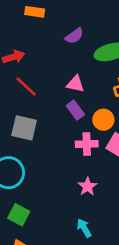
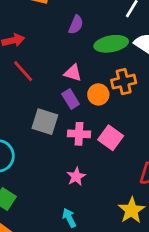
purple semicircle: (74, 36) -> (76, 25), turned -36
orange circle: (103, 120) -> (98, 94), moved
gray square: (24, 128) -> (45, 122), moved

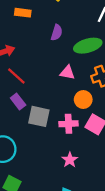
pink triangle: (73, 73) -> (67, 73), moved
orange circle: (98, 94) -> (83, 100), moved
purple rectangle: (71, 99) -> (18, 102), moved

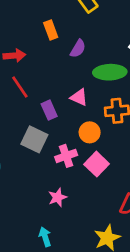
orange rectangle: (23, 13) -> (51, 30), moved, turned 49
purple rectangle: (18, 102) -> (49, 110), moved
pink cross: (69, 124) -> (66, 156), turned -30

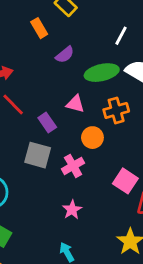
orange rectangle: (51, 30) -> (39, 28), moved
purple semicircle: (78, 49) -> (65, 55), turned 30
pink square: (97, 164) -> (125, 181), moved

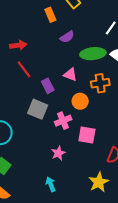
pink square: (125, 181) -> (87, 135), moved, turned -30

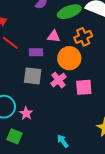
purple rectangle: (48, 86) -> (36, 52), turned -48
orange circle: (80, 101) -> (69, 58), size x1.5
pink star: (58, 153) -> (26, 113), moved

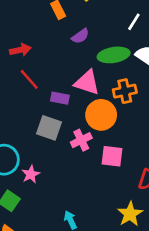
pink triangle: (54, 36) -> (87, 83), size x1.5

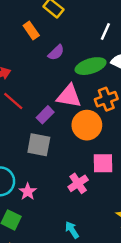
purple rectangle: (60, 98) -> (45, 115), turned -48
pink cross: (81, 140) -> (78, 183), moved

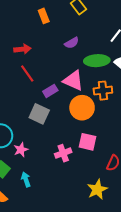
orange rectangle: (31, 30) -> (44, 16), moved
cyan arrow: (72, 230) -> (26, 179), moved

